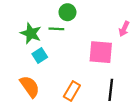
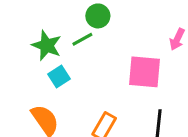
green line: (56, 29) -> (82, 39), turned -32

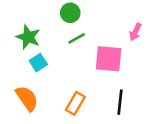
green line: (82, 39) -> (77, 38), moved

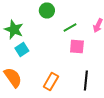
green line: (77, 38) -> (70, 28), moved
pink square: (109, 59) -> (77, 46), size x0.7

